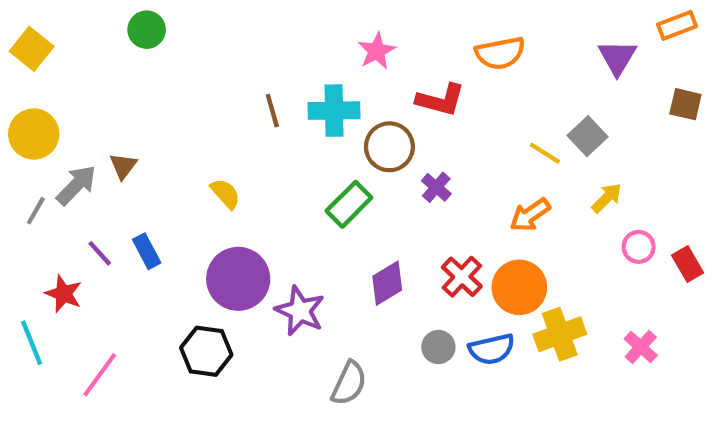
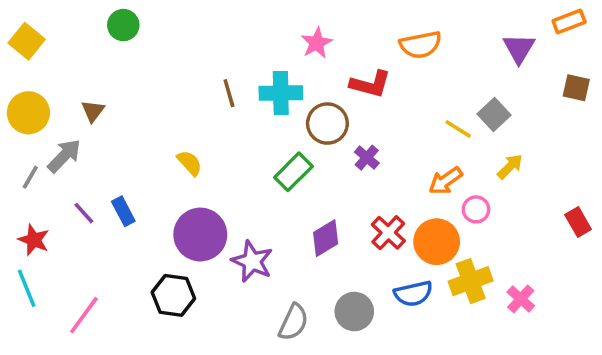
brown triangle: (123, 166) -> (93, 111), moved
pink circle: (639, 247) -> (476, 209), moved
red star: (64, 294) -> (34, 240), moved
gray circle: (438, 347) -> (354, 312), moved, size x1.4
pink cross: (641, 347) -> (521, 299), moved

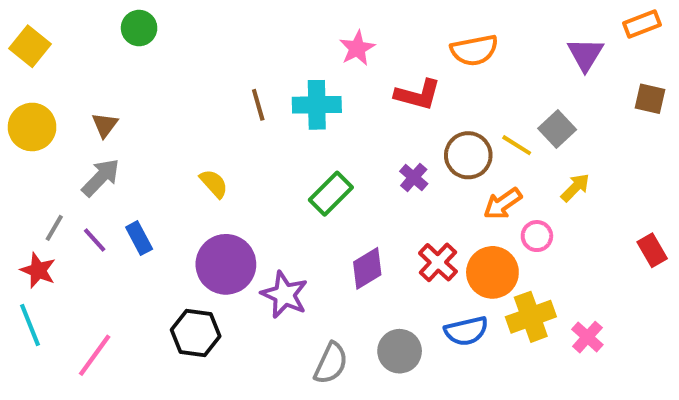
brown circle: (327, 124) -> (468, 155), moved
gray arrow: (64, 156) -> (101, 177), moved
gray line: (30, 177) -> (54, 228), moved

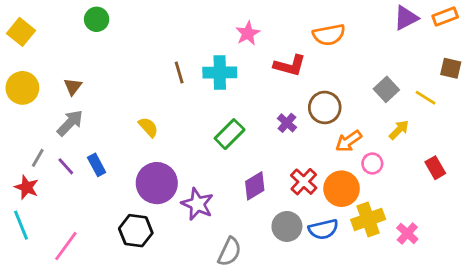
purple triangle: (585, 54) -> (406, 18), moved, turned 32
yellow line: (517, 145) -> (426, 98), moved
red rectangle: (652, 250) -> (435, 168), moved
gray circle: (400, 351) -> (287, 226), moved

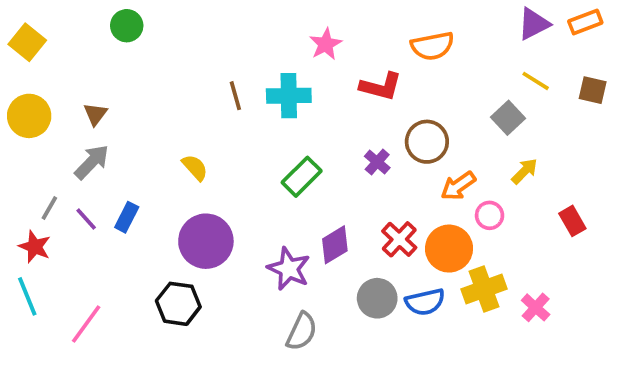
yellow line: (426, 98) -> (536, 81), moved
blue rectangle: (97, 165) -> (127, 217), turned 55
purple star: (197, 204) -> (289, 269), moved

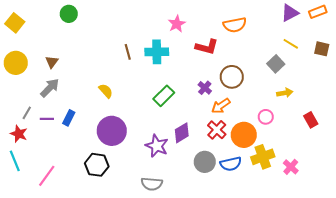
yellow arrow: (525, 171) -> (285, 93), turned 35
orange arrow: (458, 186) -> (221, 106), moved
purple line: (86, 219) -> (47, 119), turned -48
gray semicircle: (302, 331) -> (152, 184), moved, turned 70

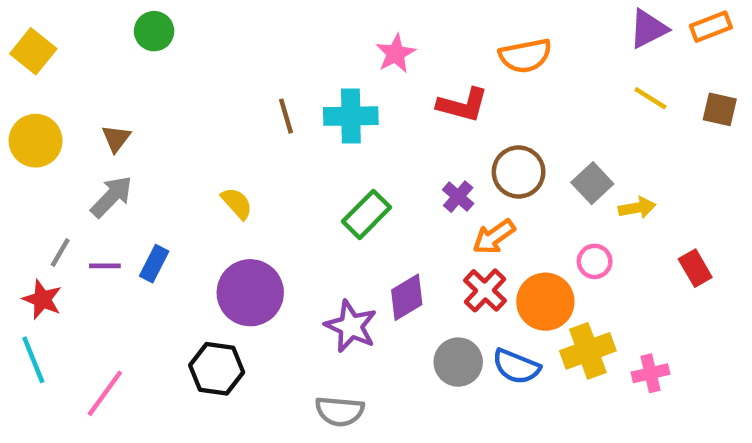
gray square: (276, 64) -> (592, 183), moved
blue semicircle: (231, 164) -> (516, 367), turned 35
pink cross: (291, 167) -> (650, 373), turned 35

